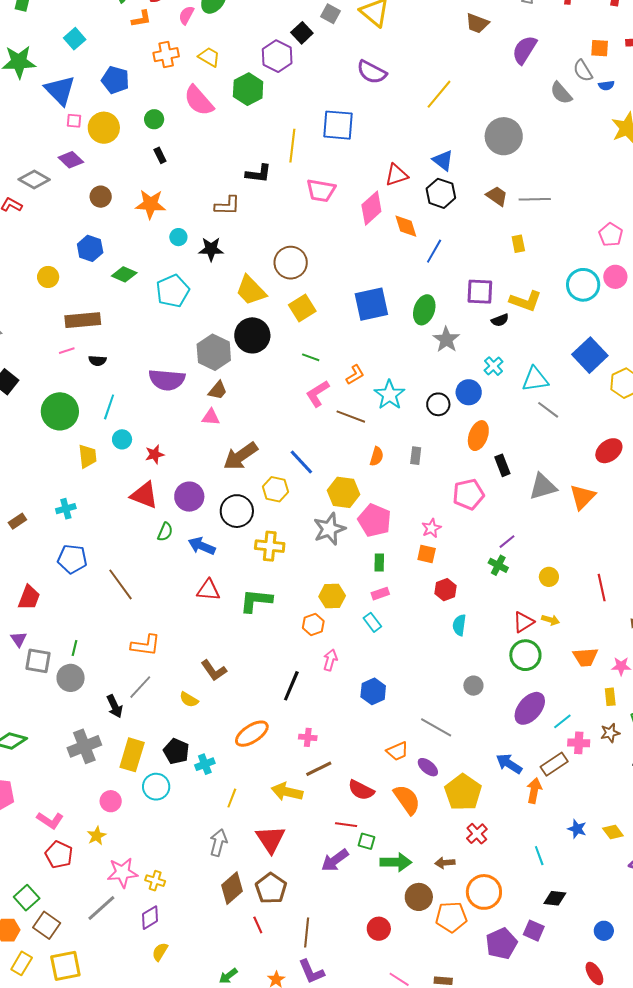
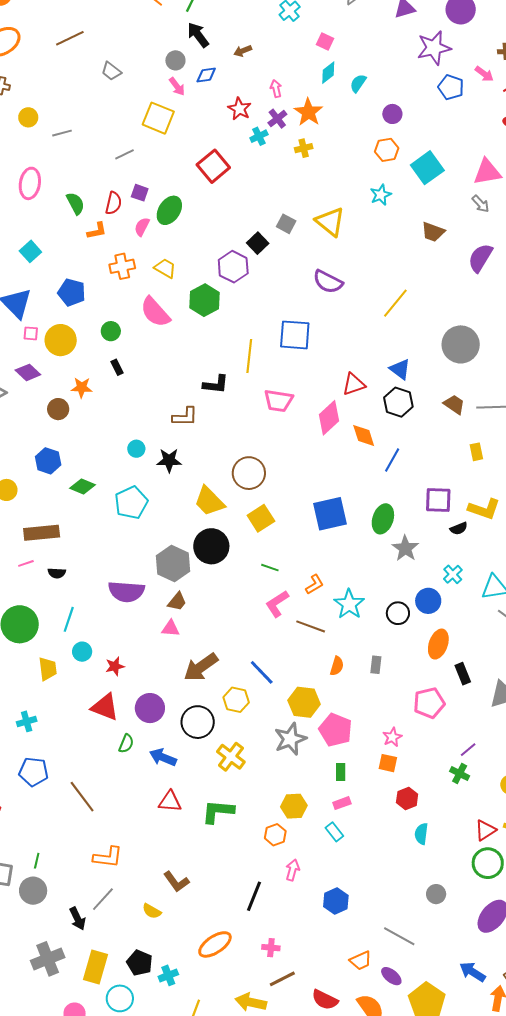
orange star: (150, 204) -> (82, 388), moved, size x0.7
yellow cross: (270, 546) -> (231, 757), turned 32

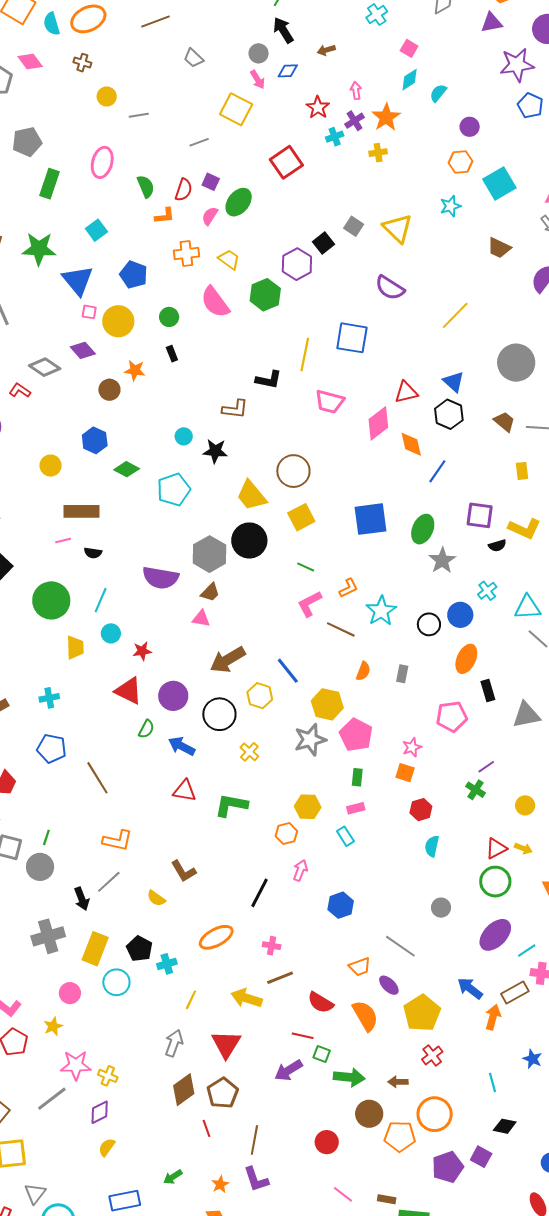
yellow cross: (231, 757) -> (249, 752), size x0.7

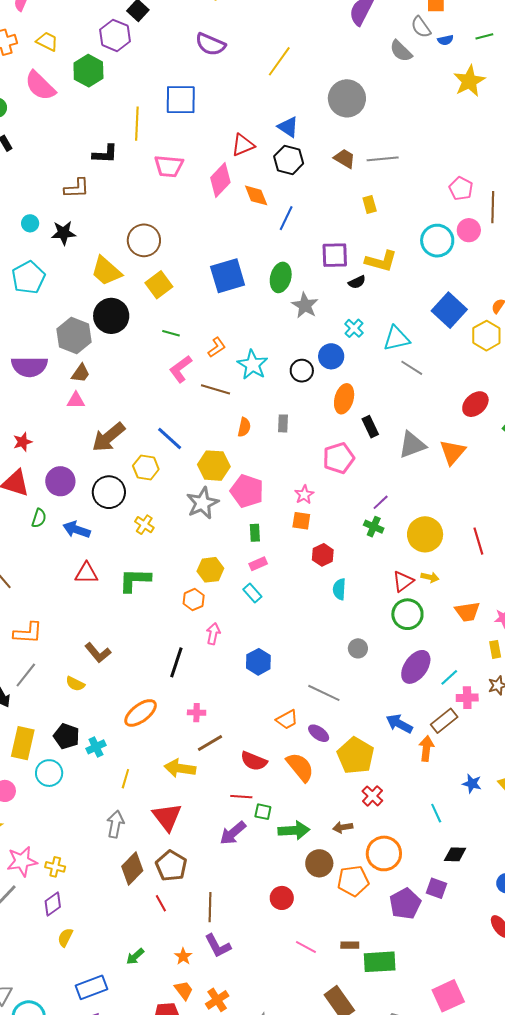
yellow circle: (525, 805) -> (425, 534), size x1.8

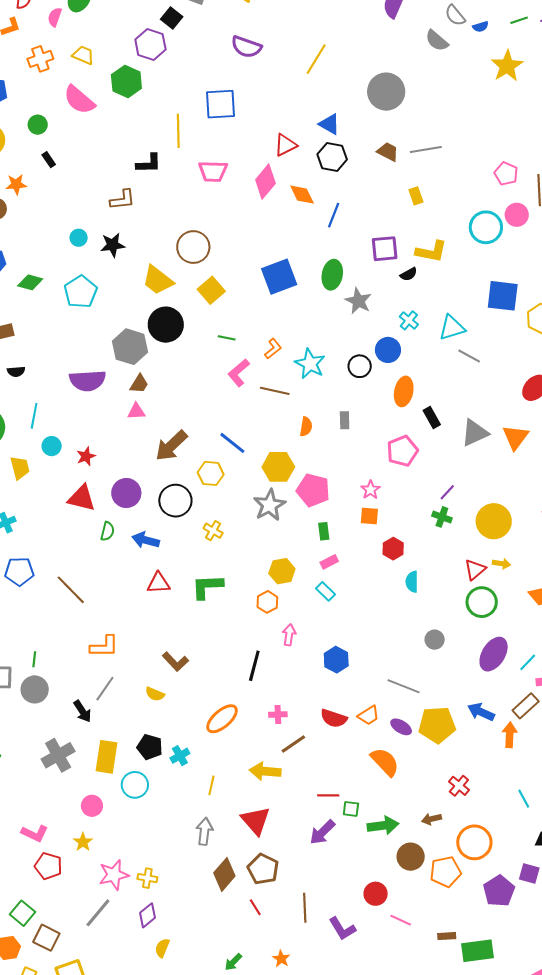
blue square: (449, 310) -> (503, 296), turned -32
yellow pentagon: (356, 756) -> (437, 725), moved, turned -30
red semicircle: (254, 761) -> (334, 718), moved
purple L-shape: (218, 946) -> (342, 929), moved
pink line: (306, 947) -> (401, 920), moved

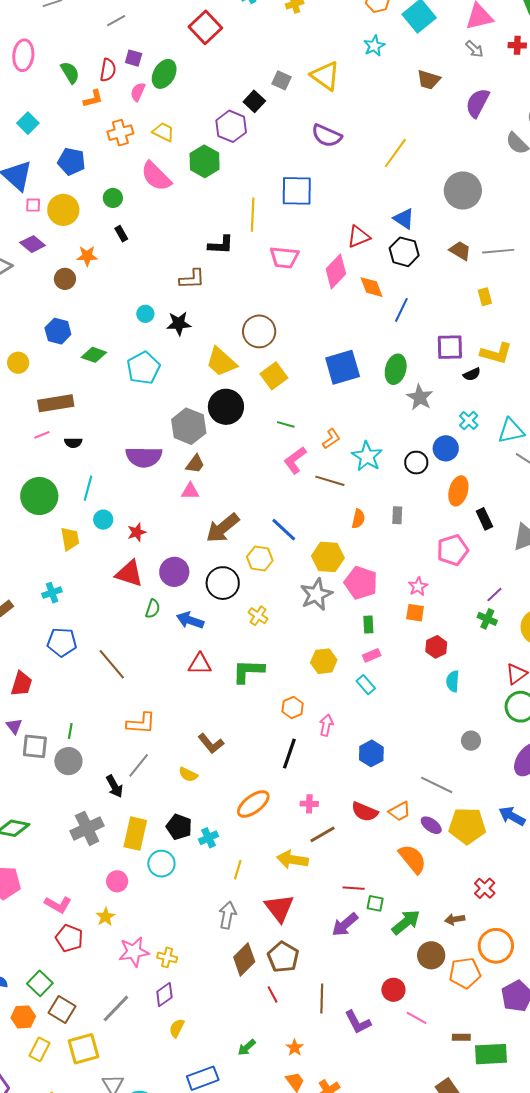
orange hexagon: (267, 602) -> (293, 707), moved
green arrow: (383, 825) -> (406, 922), turned -36
gray line: (98, 913) -> (116, 1008), moved

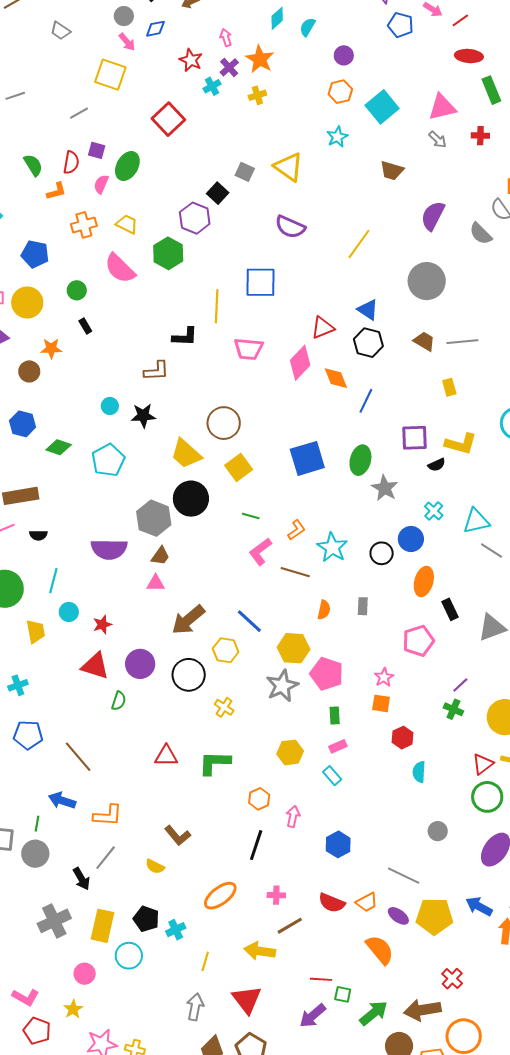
purple semicircle: (477, 103) -> (433, 216), moved
blue arrow: (190, 620) -> (62, 800), moved
brown arrow: (455, 919) -> (422, 1010), size x1.8

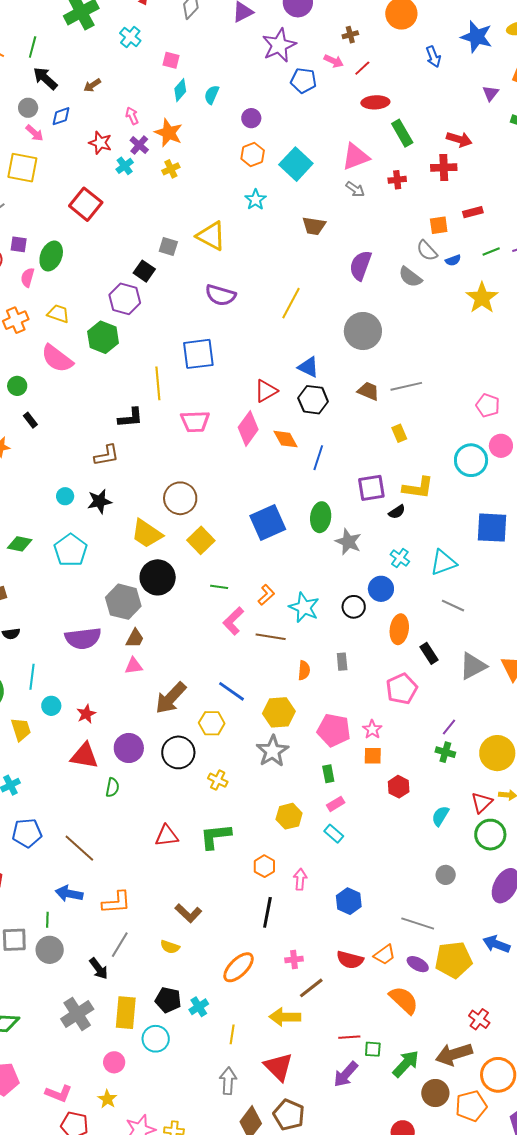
gray line: (491, 550) -> (453, 606), moved
pink pentagon: (327, 674) -> (334, 730), moved
cyan semicircle: (419, 772) -> (440, 816), moved, turned 35

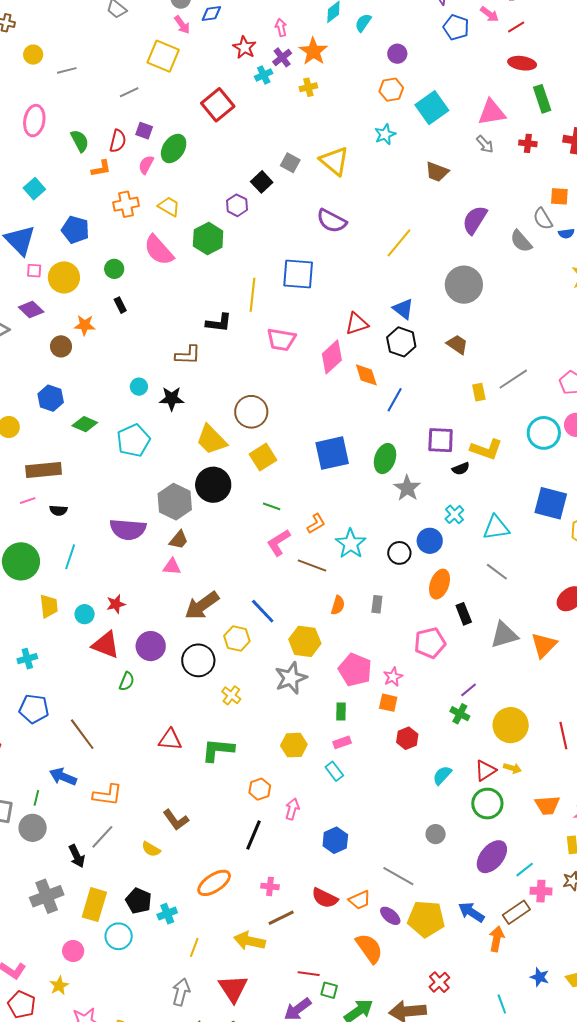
purple hexagon: (125, 299) -> (237, 205), size x0.7
gray line: (406, 386) -> (513, 379), moved, turned -32
cyan circle: (51, 706) -> (85, 614), moved

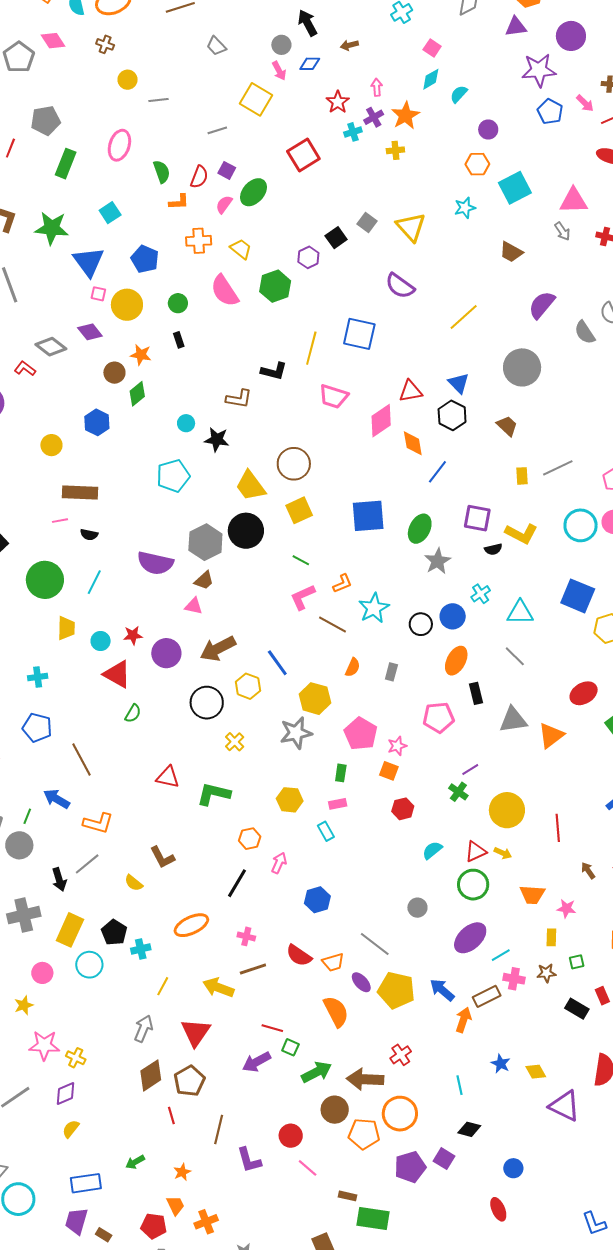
green diamond: (85, 424) -> (137, 394), moved, turned -70
purple circle: (151, 646) -> (166, 653), moved

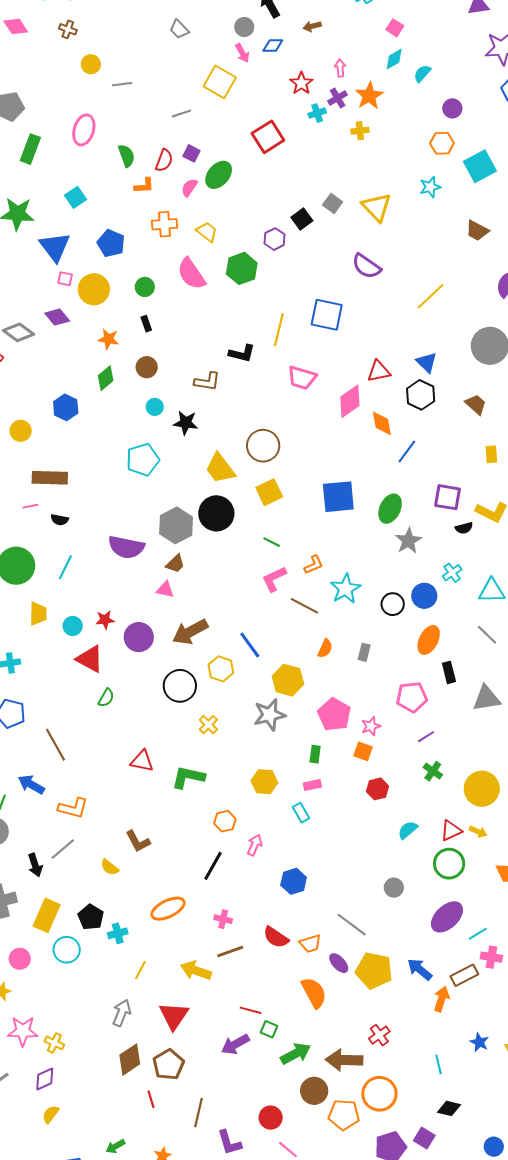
brown circle: (114, 373) -> (147, 367), moved
purple line: (470, 769) -> (426, 737), moved

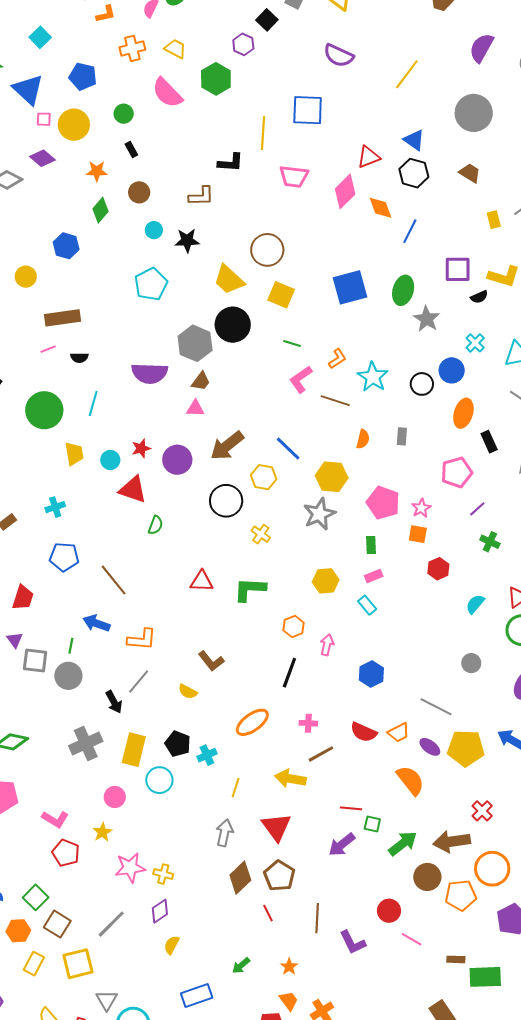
yellow square: (269, 492) -> (281, 295), turned -32

